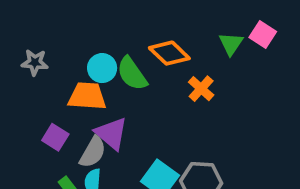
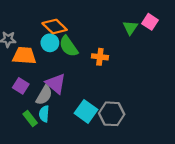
orange diamond: (169, 53) -> (55, 27), moved
orange cross: (201, 89) -> (100, 57), moved, turned -35
orange trapezoid: (87, 96) -> (24, 56), moved

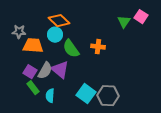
green semicircle: (69, 46) -> (71, 49), moved
gray semicircle: (44, 95) -> (45, 71), moved
green rectangle: (30, 118) -> (33, 88), moved

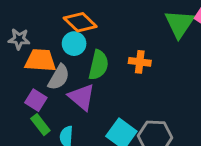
green triangle: (124, 22) -> (179, 24), size x1.5
green semicircle: (71, 49) -> (98, 65), turned -132
gray semicircle: (45, 71) -> (59, 77), moved

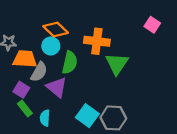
green triangle: (179, 24) -> (117, 64), moved
orange cross: (140, 62) -> (97, 41), moved, size x1.5

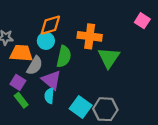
orange diamond: (56, 29) -> (50, 25), turned -60
cyan semicircle: (45, 118) -> (49, 96), moved

